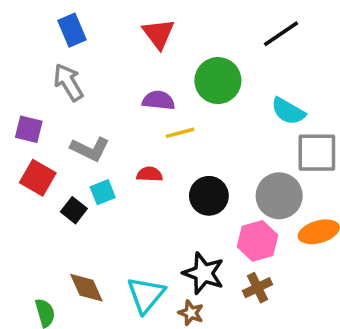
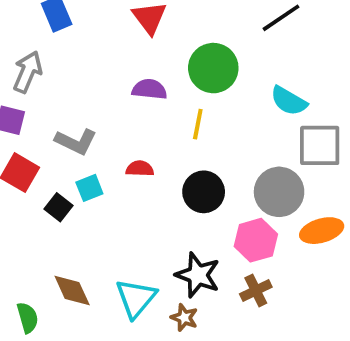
gray arrow: (68, 82) -> (28, 72), moved, turned 54
yellow line: (180, 133) -> (198, 124), moved, turned -64

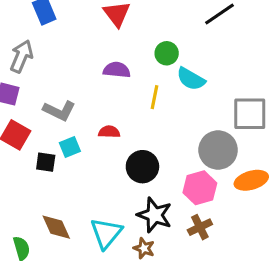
green circle: (213, 68) -> (167, 53), size x0.6
cyan semicircle: (289, 101) -> (191, 79), moved
black circle: (204, 192) -> (142, 167), moved
black square: (59, 207) -> (46, 162), turned -30

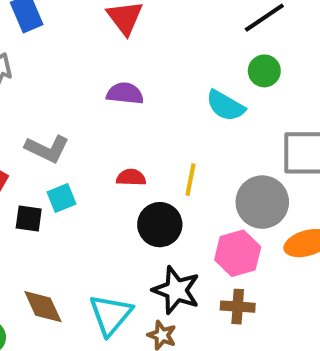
green circle: (167, 53) -> (264, 71), moved
yellow line: (155, 97) -> (191, 180), moved
red semicircle: (109, 132) -> (131, 177), moved
brown cross: (200, 227) -> (238, 307), turned 30

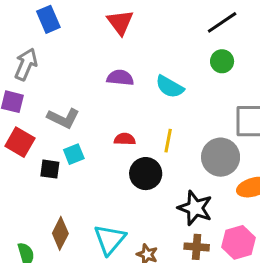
cyan semicircle: (225, 106) -> (170, 87), moved
pink hexagon: (238, 253) -> (239, 242), moved
black star: (176, 290) -> (195, 208), moved
brown diamond: (43, 307) -> (60, 233), turned 52
brown cross: (238, 307) -> (197, 247), moved

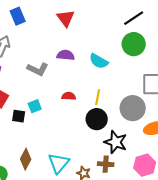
green circle: (222, 61) -> (134, 44), size x1.5
gray L-shape: (63, 118) -> (38, 69), moved
black circle: (146, 174) -> (97, 119), moved
brown cross: (197, 247) -> (106, 164), moved

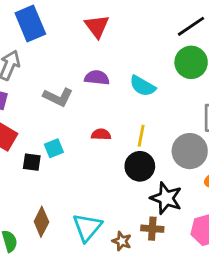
blue rectangle: (18, 16) -> (30, 24), size x1.4

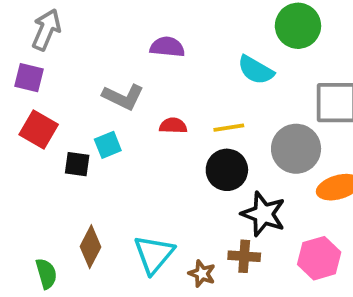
cyan semicircle: (143, 86) -> (256, 70), moved
gray L-shape: (58, 97) -> (123, 97), moved
yellow line: (141, 136) -> (229, 128), turned 70

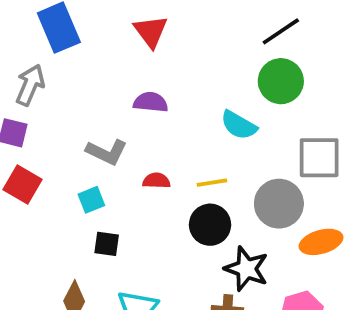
black square: (77, 164) -> (107, 244), moved

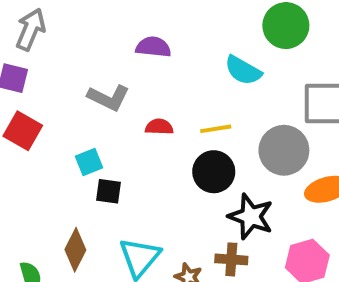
cyan square: (91, 200) -> (89, 162), moved

